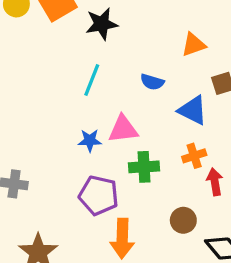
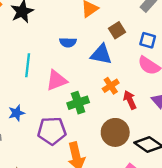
cyan line: (92, 80) -> (28, 65), moved
blue star: (90, 140) -> (16, 113), moved
brown circle: (183, 220) -> (115, 132), size x1.5

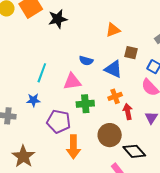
brown square: (117, 30) -> (131, 53), turned 32
blue semicircle: (68, 42) -> (86, 61), moved
cyan line: (28, 65) -> (42, 73), moved

